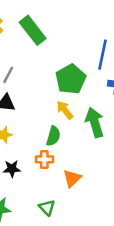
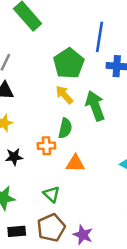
green semicircle: (53, 136) -> (65, 128), moved
orange triangle: (72, 178) -> (75, 163), turned 48

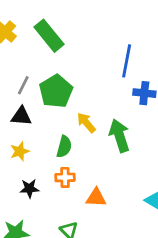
green pentagon: (69, 63) -> (56, 91), moved
green semicircle: (65, 128) -> (64, 147), moved

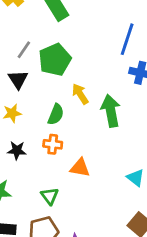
black triangle: (21, 116) -> (18, 79), turned 45

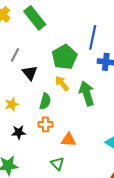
green pentagon: (55, 60) -> (65, 57), moved
black triangle: (18, 79) -> (30, 73), moved
green triangle: (50, 196) -> (57, 164), moved

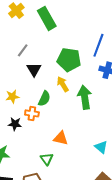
green pentagon: (65, 57) -> (69, 60), turned 30
orange cross: (46, 124) -> (32, 113), moved

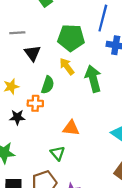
gray line: (23, 50) -> (17, 33), turned 56

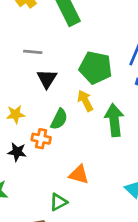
green triangle: (58, 153) -> (58, 202), turned 35

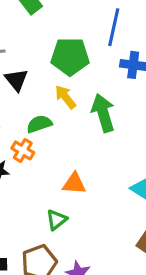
green semicircle: (59, 119) -> (39, 124), turned -125
orange cross: (41, 139) -> (23, 150), turned 30

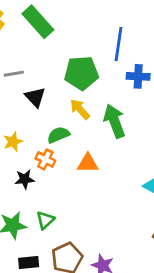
orange triangle: (74, 184) -> (88, 163), moved
green triangle: (57, 220) -> (45, 220), moved

